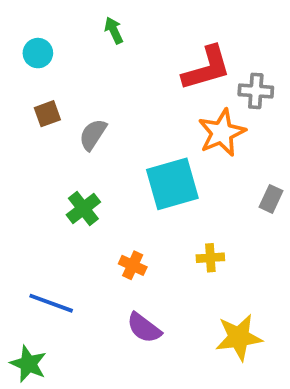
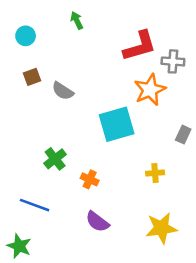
gray semicircle: (93, 135) -> (63, 91), turned -90
green cross: (83, 208) -> (55, 159), moved
yellow cross: (210, 258) -> (155, 173), moved

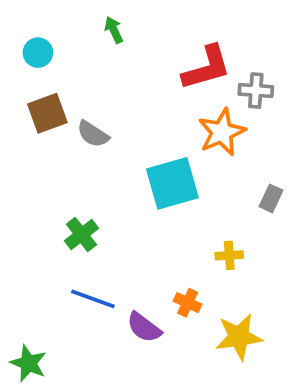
brown square: (32, 77) -> (47, 113), size x1.5
orange cross: (90, 179) -> (188, 303), moved
blue line: (35, 205) -> (93, 299), moved

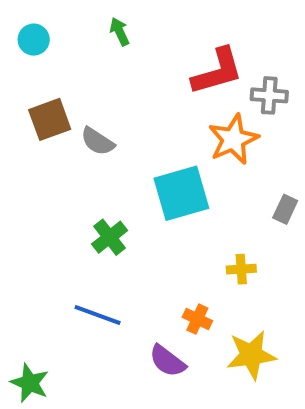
cyan circle: (38, 53) -> (34, 40), moved
green cross: (81, 234) -> (110, 237), moved
purple semicircle: (144, 327) -> (167, 361), moved

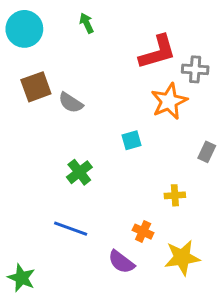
cyan circle: (34, 40) -> (24, 29), size x1.6
cyan square: (181, 193) -> (131, 140), size x0.5

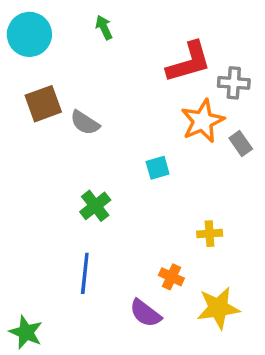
gray rectangle: (207, 152) -> (241, 144), moved, turned -60
blue line: (71, 229) -> (85, 273), turned 76

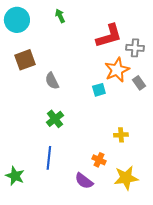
gray semicircle: (85, 123) -> (52, 81), moved, turned 30
cyan square: (158, 168) -> (99, 90), moved
green star: (26, 332) -> (15, 176), moved

